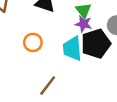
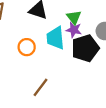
cyan trapezoid: (72, 49) -> (55, 38), moved

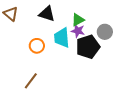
green triangle: (74, 17) -> (78, 20), turned 40
brown line: (40, 87) -> (31, 81), moved

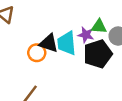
black triangle: (47, 14) -> (49, 43), moved
green triangle: (78, 20) -> (99, 26), moved, turned 32

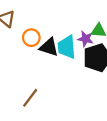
orange circle: (37, 53) -> (31, 38), moved

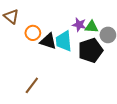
purple star: (86, 39) -> (79, 25), moved

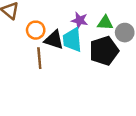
purple star: (79, 25) -> (80, 20), moved
brown line: (32, 85) -> (39, 58), moved, turned -42

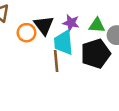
black triangle: (54, 40) -> (44, 25), moved, turned 35
brown line: (39, 58) -> (56, 61), moved

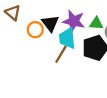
purple star: (71, 23) -> (74, 21), size x1.5
brown line: (56, 61) -> (61, 54), turned 36

